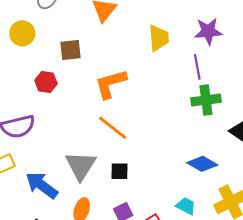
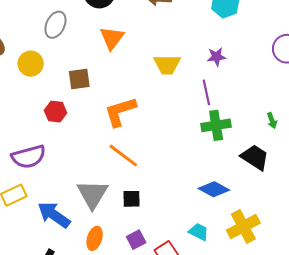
purple star: (208, 31) -> (216, 57), size x0.7
yellow trapezoid: (159, 38) -> (167, 65), turned 96

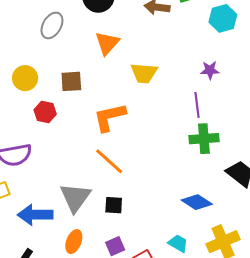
yellow circle: (31, 64) -> (25, 78), moved
yellow trapezoid: (167, 65) -> (144, 73), moved
blue arrow: (54, 215) -> (35, 215), turned -40

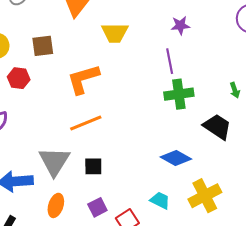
orange line: (109, 161) -> (86, 123), turned -60

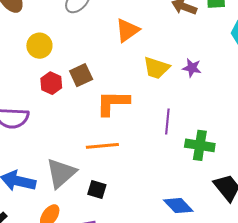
purple star: (180, 25) -> (192, 68), moved
brown square: (43, 46) -> (81, 75), moved, turned -35
purple line: (170, 61) -> (167, 121), moved

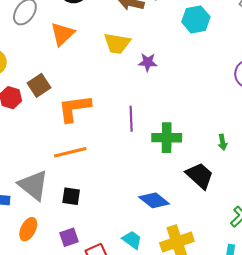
orange triangle: (127, 30) -> (62, 34), moved
yellow trapezoid: (156, 68) -> (117, 43), moved
gray triangle: (61, 173) -> (33, 185), turned -32

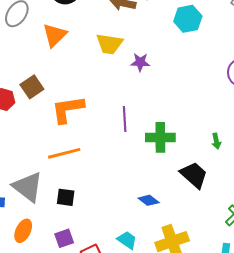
blue diamond: (154, 200) -> (149, 200), size x0.7

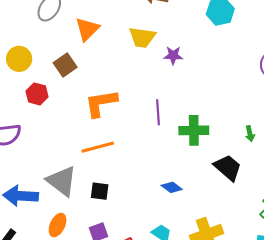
brown square: (32, 87) -> (65, 65), moved
blue diamond: (149, 200) -> (172, 187), moved

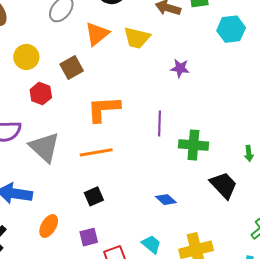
yellow trapezoid: (142, 37) -> (137, 38), moved
gray triangle: (62, 181) -> (44, 147), moved
black square: (100, 191) -> (94, 196), turned -36

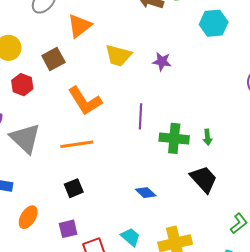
yellow trapezoid: (137, 38) -> (118, 55), moved
orange L-shape: (104, 109) -> (85, 101), turned -120
green arrow: (249, 154) -> (207, 137), moved

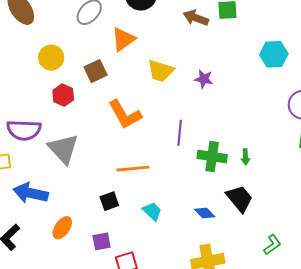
cyan hexagon: (214, 23) -> (274, 54), moved
orange line: (77, 144) -> (133, 169), moved
blue diamond: (146, 193) -> (205, 213), moved
cyan trapezoid: (131, 237) -> (152, 211), moved

